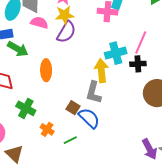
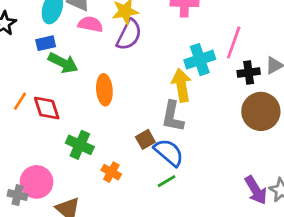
black cross: (138, 64) -> (249, 72), moved
brown square: (73, 108) -> (145, 139), turned 32
green line: (70, 140) -> (167, 181), moved

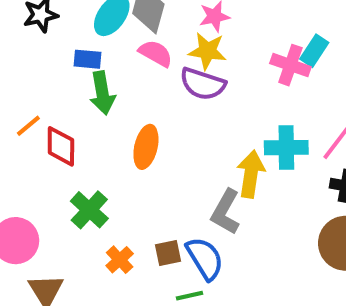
purple semicircle: (129, 35) -> (203, 84), turned 64
green arrow: (63, 63) -> (102, 93), turned 36
brown square: (145, 139) -> (168, 253), moved

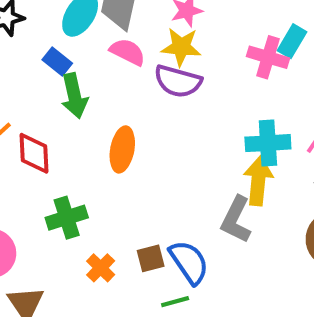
blue rectangle: (88, 59) -> (57, 61), turned 36
yellow arrow: (251, 174) -> (258, 181), moved
green cross: (89, 210) -> (67, 218), turned 33
gray L-shape: (225, 212) -> (236, 220), moved

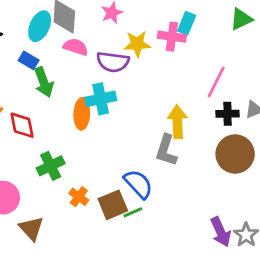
yellow star: (181, 47) -> (137, 44), moved
cyan cross: (268, 143) -> (101, 99), moved
brown square: (151, 258) -> (113, 205), moved, size x1.5

